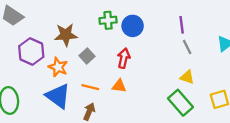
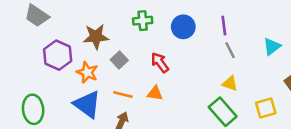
blue circle: (133, 26) -> (183, 27), moved
red arrow: (124, 58) -> (160, 63), turned -48

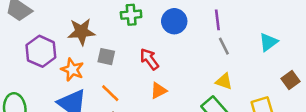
gray square: (119, 60) -> (106, 57), turned -35
orange triangle: (155, 93) -> (159, 91), moved, turned -35
orange line: (123, 95) -> (110, 93), turned 30

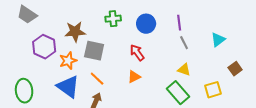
gray square: (106, 57) -> (94, 51), size x1.5
red arrow: (149, 59) -> (137, 53), moved
orange star: (72, 70) -> (68, 61), turned 30

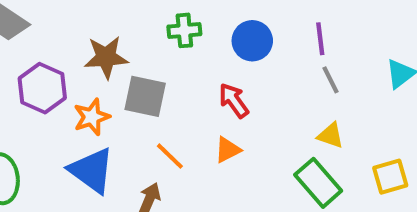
orange line: (97, 79) -> (170, 156), moved

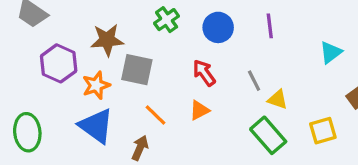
green cross: (184, 30) -> (167, 20), turned -30
gray line: (331, 80) -> (254, 81), moved

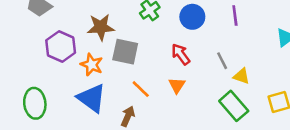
orange star: (96, 85) -> (92, 65), turned -30
orange triangle: (199, 110) -> (177, 85), turned -30

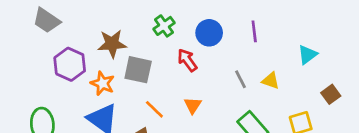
red arrow: (181, 54) -> (187, 60), moved
yellow triangle: (241, 76) -> (271, 81), moved

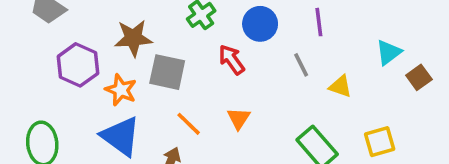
gray line: (241, 79) -> (301, 65), moved
brown square: (331, 94) -> (419, 77), moved

